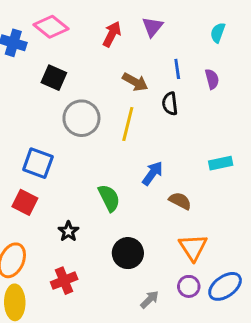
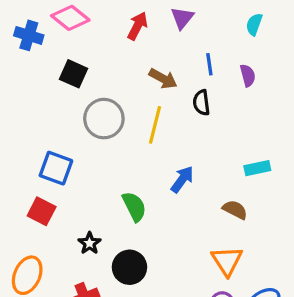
brown semicircle: (180, 201) -> (235, 210), moved
black circle: (128, 253) -> (129, 267), moved

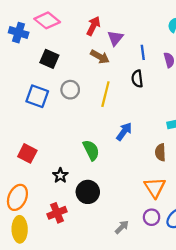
purple triangle: (182, 18) -> (115, 38), moved
brown arrow: (163, 79) -> (100, 57), moved
gray circle: (104, 119) -> (70, 90), size x0.7
blue square: (56, 168) -> (37, 96), moved
brown semicircle: (235, 210) -> (160, 152), turned -119

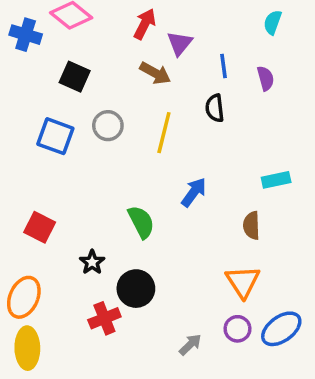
red cross: (57, 213) -> (104, 318), moved

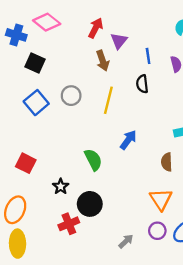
brown arrow: (155, 73) -> (103, 61), turned 42
black square: (75, 77) -> (35, 63), moved
blue square: (55, 136) -> (36, 103), turned 30

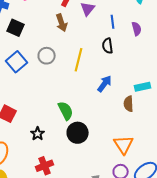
brown arrow: (103, 61) -> (62, 23), moved
blue arrow: (128, 140) -> (105, 84), moved
brown semicircle: (167, 162) -> (129, 104), moved
black circle: (90, 204) -> (78, 133), moved

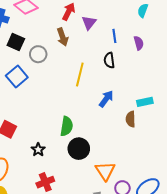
gray circle: (47, 56) -> (38, 54), moved
green semicircle: (66, 111) -> (67, 126), turned 36
orange triangle: (124, 145) -> (105, 171), moved

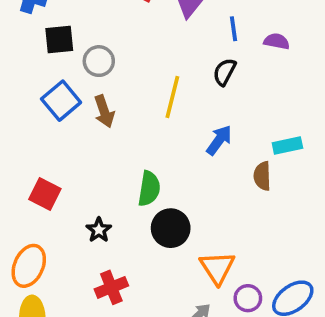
brown arrow: (63, 37) -> (104, 111), moved
black square: (16, 42) -> (59, 40), turned -30
purple semicircle: (139, 43) -> (277, 41), turned -64
black semicircle: (109, 60) -> (225, 72), turned 35

